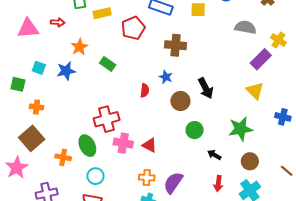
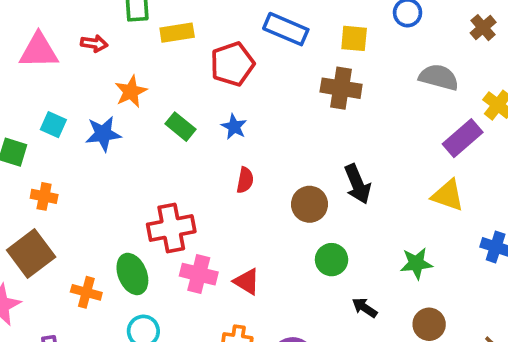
brown cross: (176, 45) -> (341, 88), moved
blue star: (166, 77) -> (234, 127), moved
yellow triangle: (255, 91) -> (448, 195), turned -30
green star: (241, 129) -> (416, 263), size x0.7

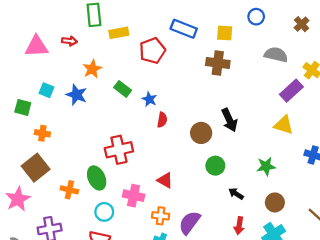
blue star: (234, 127) -> (149, 99), moved
blue star: (103, 134) -> (76, 95), turned 30
pink cross: (199, 274) -> (134, 196), moved

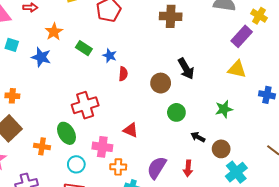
cyan square: (47, 90) -> (12, 45), moved
brown circle: (275, 202) -> (221, 149), moved
orange cross: (161, 216) -> (118, 167), moved
red arrow: (239, 226) -> (188, 168), moved

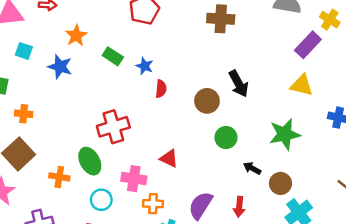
green star: (224, 109) -> (285, 134), size x1.4

